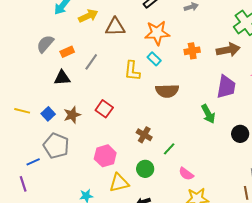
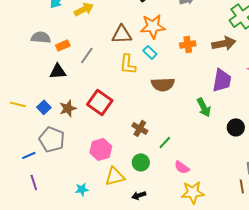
brown triangle: (115, 27) -> (122, 34), moved
gray semicircle: (45, 44) -> (41, 37), turned 54
red square: (104, 109) -> (100, 102), size x1.4
purple line: (23, 184) -> (34, 182), moved

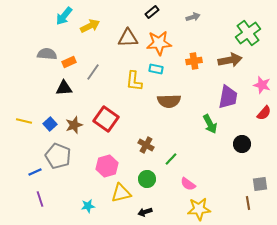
brown triangle: (122, 34) -> (128, 38), moved
cyan rectangle: (150, 52) -> (156, 69), turned -32

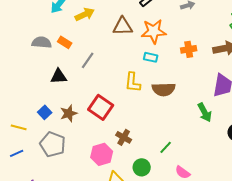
orange rectangle: (69, 62) -> (65, 42), moved, turned 56
yellow L-shape: (134, 81) -> (133, 82), moved
yellow line: (24, 121) -> (19, 127), moved
brown cross: (146, 145) -> (124, 137), moved
blue line: (35, 172) -> (17, 153), moved

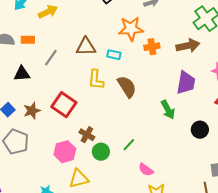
brown triangle: (123, 26) -> (86, 47), moved
orange star: (154, 31) -> (131, 29), moved
orange rectangle: (65, 42) -> (28, 40), turned -32
brown semicircle: (164, 89) -> (127, 87), turned -120
green circle: (142, 167) -> (101, 152), moved

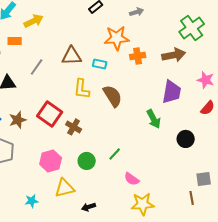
orange rectangle: (28, 40) -> (15, 41), moved
brown cross: (87, 135) -> (74, 127), moved

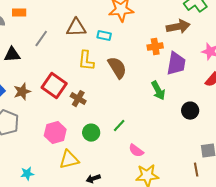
orange cross: (138, 56) -> (155, 47), moved
cyan star: (32, 201) -> (27, 174), moved

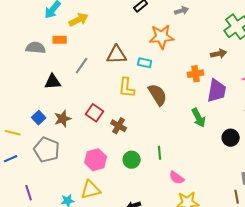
brown arrow: (178, 27) -> (219, 54), size x0.7
red square: (54, 86) -> (95, 113), size x0.7
green line: (119, 126) -> (160, 153), turned -48
yellow triangle: (69, 160) -> (91, 190), moved

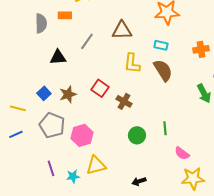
gray semicircle: (36, 48) -> (41, 23), turned 84
cyan rectangle: (145, 63) -> (161, 45), moved
pink hexagon: (96, 160) -> (82, 135), moved
purple line: (29, 193) -> (51, 168), moved

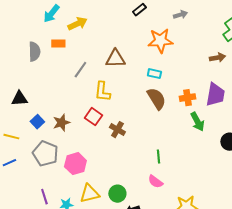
orange cross: (201, 49) -> (187, 98), moved
black triangle: (58, 57) -> (19, 99), moved
yellow L-shape: (132, 63) -> (102, 92), moved
green circle: (137, 135) -> (117, 194), moved
pink semicircle: (182, 153) -> (155, 182), moved

